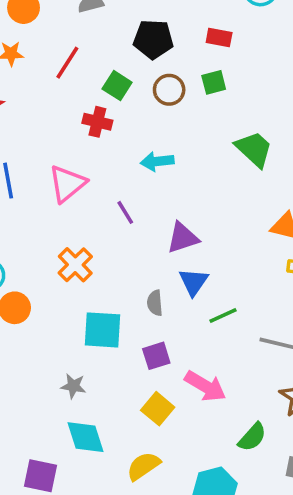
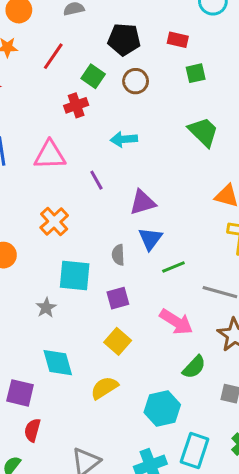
green square: (214, 82) -> (196, 73), moved
red cross: (97, 122) -> (76, 105), turned -35
pink triangle: (67, 184) -> (50, 155), turned 36
gray star: (73, 386) -> (46, 308), moved, turned 30
pink arrow: (205, 386) -> (176, 322), moved

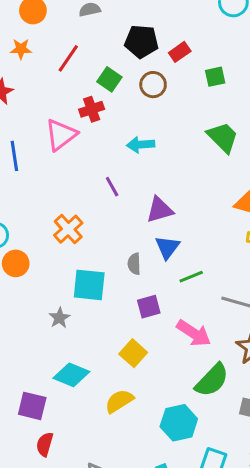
red rectangle: (178, 40) -> (180, 52), moved, turned -48
pink triangle: (50, 155) -> (61, 135), moved, turned -36
purple square: (118, 298) -> (149, 307), moved
cyan diamond: (58, 363) -> (71, 375), turned -52
green semicircle: (194, 367) -> (212, 380), size x1.4

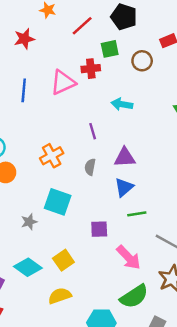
black pentagon: (141, 41) -> (124, 17), moved
green square: (109, 79) -> (110, 49), turned 30
gray semicircle: (134, 264) -> (90, 167), moved
yellow square: (133, 353) -> (63, 260), moved

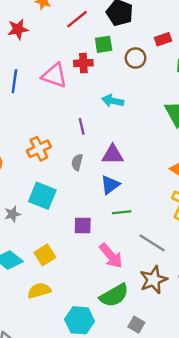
pink triangle: (63, 82) -> (54, 75), turned 40

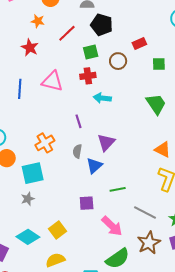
red star: (18, 29) -> (30, 48), moved, turned -30
red cross: (83, 63) -> (88, 76), moved
purple triangle: (113, 155) -> (106, 142), turned -42
blue triangle: (110, 185) -> (94, 166), moved
cyan square: (42, 196) -> (33, 173), moved, turned -30

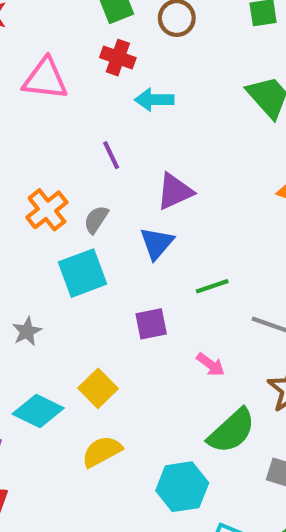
red cross: (88, 76) -> (118, 58), turned 35
purple triangle: (106, 142) -> (175, 191), turned 30
gray semicircle: (77, 151) -> (96, 219), moved, turned 32
cyan square: (33, 173) -> (82, 273), moved
pink arrow: (112, 226) -> (211, 365), size x0.6

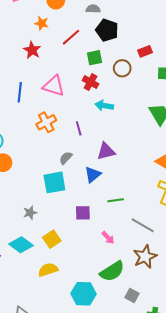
orange cross: (47, 210) -> (46, 122), moved
gray star: (27, 331) -> (30, 213), moved

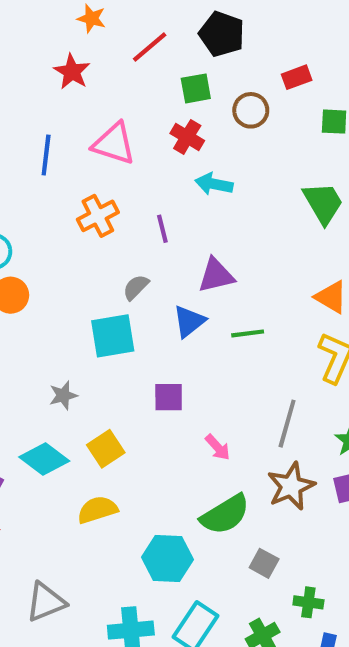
green line: (116, 200) -> (248, 333), moved
gray line: (143, 225) -> (287, 424), turned 75

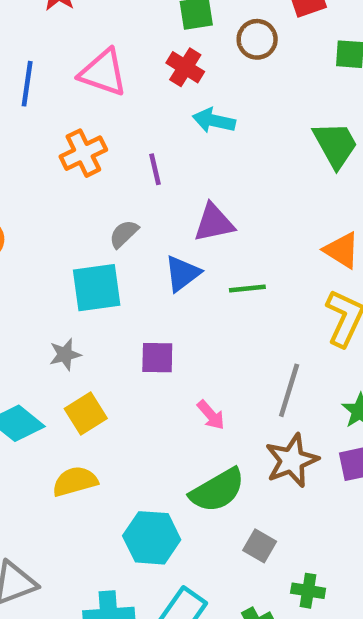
gray star: (63, 395) -> (65, 354), moved

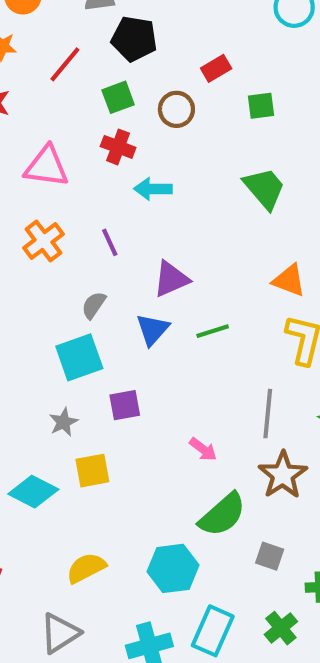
purple square: (157, 358) -> (125, 405), moved
yellow square: (86, 413) -> (92, 471), turned 33
yellow semicircle: (75, 481) -> (86, 568), moved

